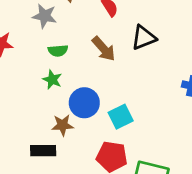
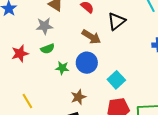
green semicircle: (58, 51) -> (48, 49), moved
blue circle: (84, 103) -> (87, 63), moved

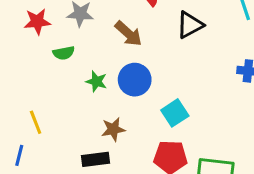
brown arrow: (91, 37) -> (128, 34), moved
green semicircle: (48, 49) -> (64, 53), moved
red star: (20, 53) -> (37, 22), moved

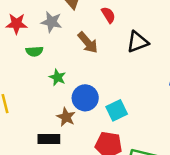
blue circle: (135, 80) -> (85, 98), moved
brown star: (113, 129) -> (66, 117), turned 30

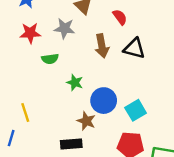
black triangle: (137, 42) -> (134, 48), moved, turned 40
brown arrow: (88, 43) -> (102, 46), turned 35

